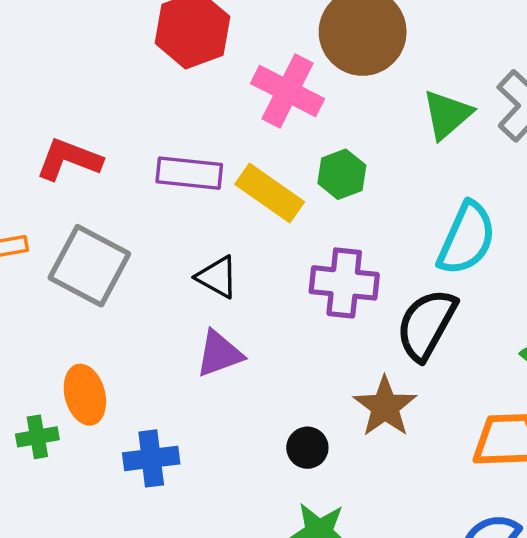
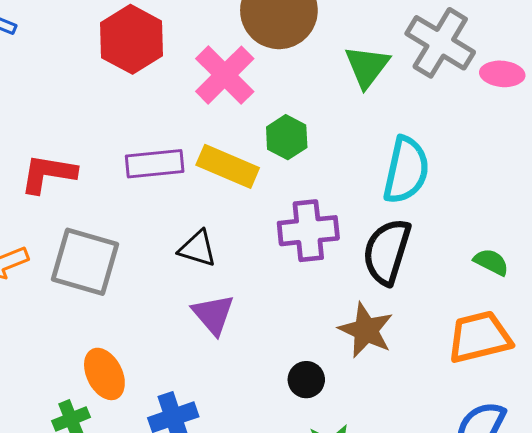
pink cross: (288, 91) -> (225, 75), turned 30
purple triangle: (219, 354) -> (213, 314), turned -39

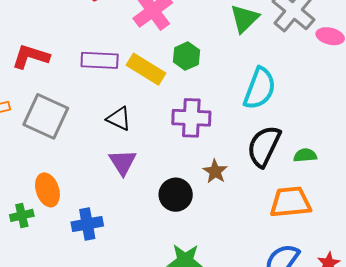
black semicircle: (387, 252) -> (264, 146), moved
green semicircle: (491, 262) -> (305, 155), turned -40
brown star: (366, 330) -> (215, 171), moved, size x0.7
black circle: (306, 380) -> (176, 195), moved, size x1.4

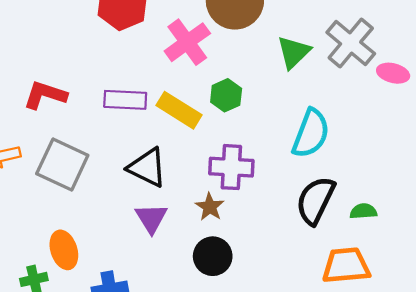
black triangle: (119, 119) -> (147, 168), size x1.4
brown star: (215, 171) -> (210, 207), moved

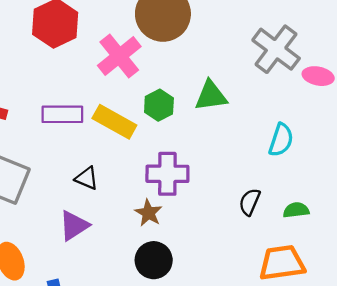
green triangle: (294, 52) -> (211, 96), moved, turned 39
cyan semicircle: (311, 133) -> (281, 140), moved, size x0.7
black triangle: (147, 168) -> (87, 178), size x0.6
black semicircle: (315, 200) -> (250, 202), size x0.6
purple triangle: (151, 218) -> (74, 226), moved, turned 32

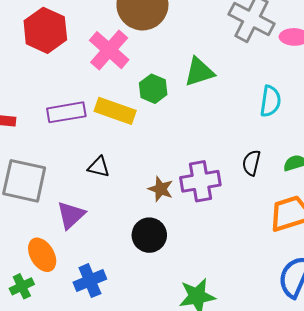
purple cross: (167, 174) -> (200, 181), moved
purple triangle: (74, 226) -> (71, 215), moved
black circle: (154, 260) -> (149, 235), moved

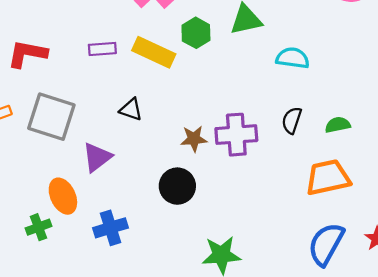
cyan semicircle: (270, 101) -> (293, 58), moved, turned -96
purple rectangle: (66, 112) -> (102, 49), size x0.7
brown star: (161, 189) -> (194, 139), turned -30

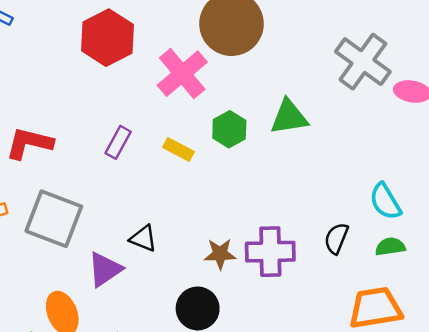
purple rectangle: (102, 49) -> (118, 142), turned -60
yellow rectangle: (154, 52) -> (178, 149), size x0.6
cyan semicircle: (293, 58) -> (385, 201), moved, turned -132
black triangle: (131, 109) -> (143, 238), moved

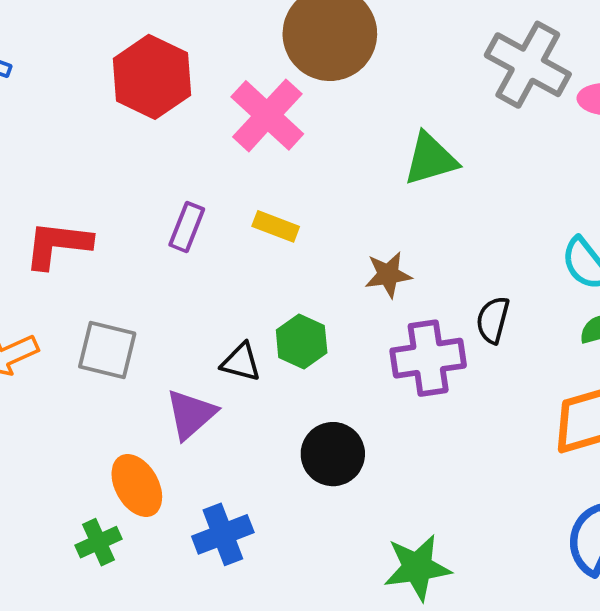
green hexagon: (229, 129) -> (302, 341), moved
gray square: (54, 219) -> (107, 350), size x0.7
black semicircle: (336, 238) -> (493, 320), moved
brown star: (220, 254) -> (388, 275), moved

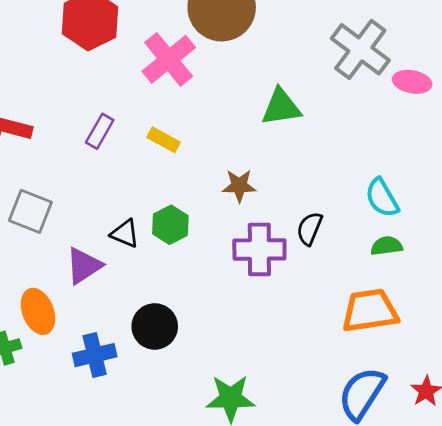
black circle: (333, 454) -> (155, 326), moved

